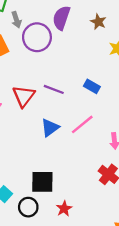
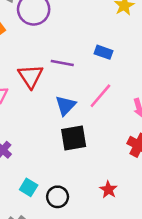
black square: (42, 182) -> (74, 138), moved
red star: (64, 209) -> (108, 190), moved

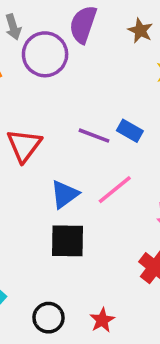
purple line: (62, 63) -> (94, 136), moved
black circle: (58, 197) -> (49, 318), moved

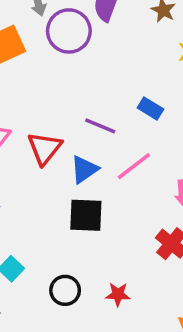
purple line: (94, 136) -> (100, 126), moved
red triangle: (24, 145) -> (45, 148), moved
red star: (102, 320) -> (118, 294), turned 30

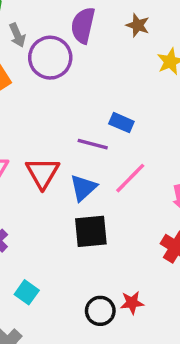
blue rectangle: (150, 109) -> (121, 123), moved
black circle: (65, 290) -> (100, 311), moved

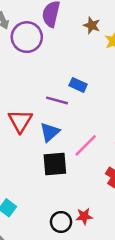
brown star: (138, 25) -> (92, 25), moved
pink line: (130, 178) -> (86, 145), moved

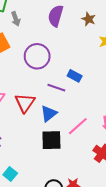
brown star: (92, 25) -> (89, 19), moved
purple circle: (27, 37) -> (37, 56), moved

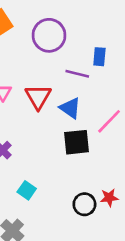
blue rectangle: (75, 76) -> (99, 57), turned 72
blue triangle: (49, 114) -> (70, 108), turned -42

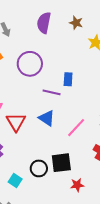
red triangle: (38, 97) -> (16, 122), moved
black square: (76, 142) -> (61, 163), moved
black circle: (84, 204) -> (39, 168), moved

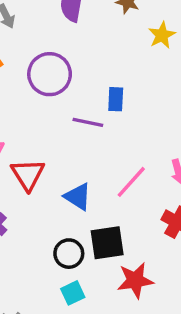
blue triangle: (47, 118) -> (78, 197), moved
cyan square: (15, 181) -> (73, 293), moved, turned 32
red star: (77, 185) -> (135, 280), size x1.5

